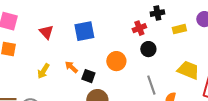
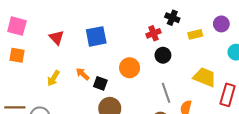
black cross: (157, 13) -> (172, 18), turned 32

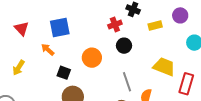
orange arrow: (83, 74) -> (48, 50), moved

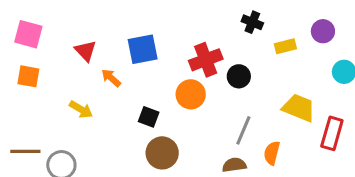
red cross: (115, 24) -> (206, 60), moved, size x1.5
orange arrow: (48, 50) -> (111, 78), moved
yellow arrow: (19, 68) -> (81, 109), turned -91
gray line: (127, 82) -> (243, 130), turned 42

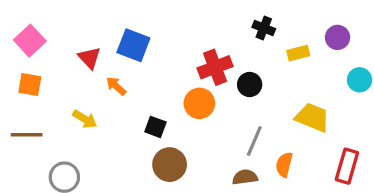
pink square: (28, 34) -> (30, 41), turned 32
blue square: (143, 49) -> (133, 45), moved, turned 32
red rectangle: (332, 133) -> (347, 166), moved
brown line: (25, 151) -> (27, 135), moved

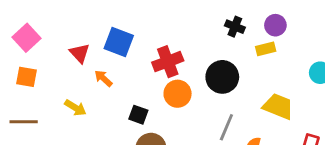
purple circle: (338, 37) -> (275, 25), moved
red cross: (215, 67) -> (168, 62), moved
black circle: (250, 85) -> (222, 77), size x1.5

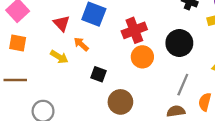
yellow arrow: (75, 108) -> (59, 57), moved
black square: (138, 115) -> (98, 74), moved

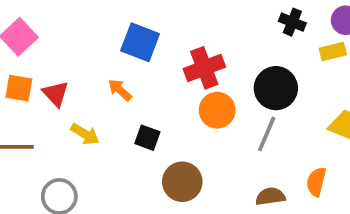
red triangle: (62, 23) -> (56, 94), moved
yellow arrow: (59, 57) -> (85, 134), moved
gray line: (183, 85) -> (267, 134), moved

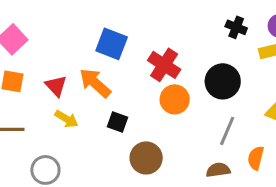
red cross: (204, 68) -> (164, 65), turned -36
orange arrow: (120, 90) -> (95, 83), size x1.6
red triangle: (56, 94) -> (56, 86), moved
gray line: (267, 134) -> (227, 131), moved

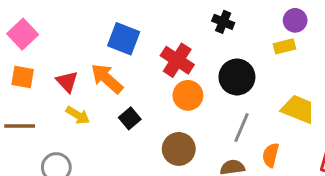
black cross: (236, 27) -> (223, 22), moved
black square: (118, 122) -> (130, 118), turned 30
brown circle: (146, 158) -> (179, 149), moved

